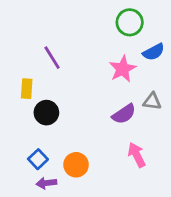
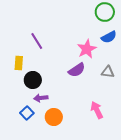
green circle: (130, 22) -> (105, 12), moved
purple semicircle: (124, 114) -> (77, 70), moved
purple arrow: (46, 183) -> (41, 98), moved

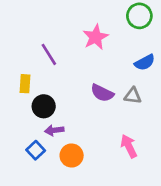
blue semicircle: (109, 37) -> (145, 62), moved
pink star: (87, 49) -> (96, 37), moved
purple semicircle: (77, 70) -> (102, 93), turned 60
gray triangle: (108, 72) -> (133, 96), moved

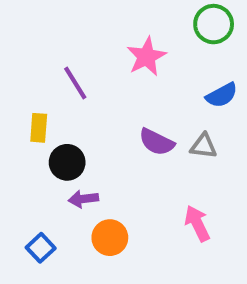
blue square: (36, 150) -> (41, 248), moved

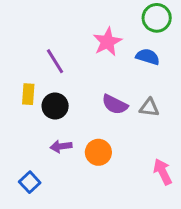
blue semicircle: (222, 95) -> (148, 57), moved, turned -135
black circle: (67, 162) -> (55, 106), moved
pink arrow: (197, 223) -> (163, 172), moved
orange circle: (110, 238) -> (98, 152), moved

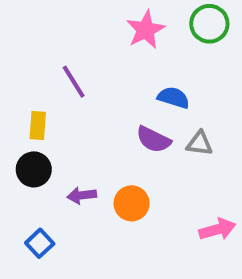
pink star: (107, 42) -> (146, 30), moved
blue semicircle: (148, 57) -> (173, 98), moved
black circle: (55, 106) -> (34, 169), moved
pink arrow: (163, 172) -> (217, 229), turned 100

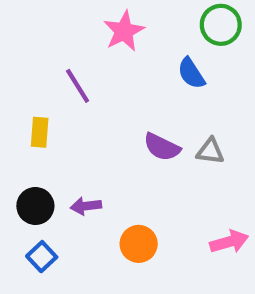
pink star: (146, 30) -> (124, 31), moved
blue semicircle: (173, 98) -> (191, 73), moved, turned -140
black circle: (34, 169) -> (35, 206), moved
orange circle: (132, 203) -> (139, 244), moved

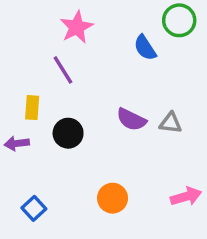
pink star: (124, 31) -> (77, 27), moved
blue semicircle: (191, 73) -> (145, 48), moved
black circle: (35, 206) -> (68, 133), moved
purple arrow: (86, 206) -> (17, 143), moved

